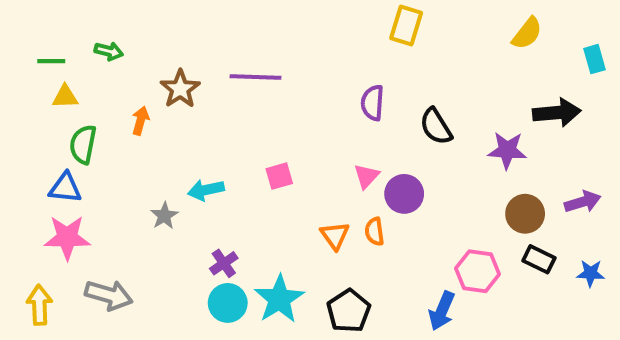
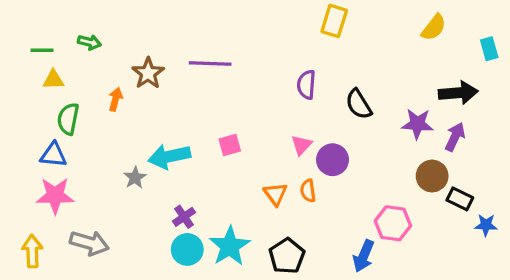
cyan arrow: (206, 190) -> (169, 156), size x1.4
purple arrow: (583, 202) -> (455, 137), moved, turned -48
black rectangle: (539, 259) -> (460, 199), moved

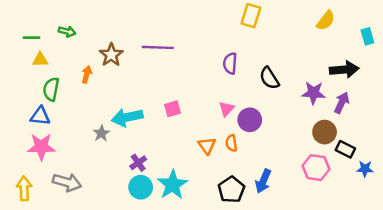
pink hexagon: (393, 223) -> (316, 168), moved
black pentagon: (287, 256) -> (231, 190), moved
blue arrow: (364, 256) -> (263, 181), moved

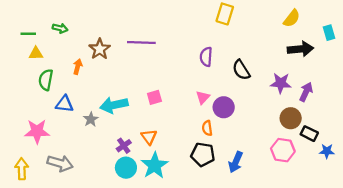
black arrow: (344, 70) -> (300, 49), moved
blue triangle: (40, 116) -> (64, 104), moved
orange triangle: (207, 146) -> (149, 137), moved
black pentagon: (231, 190) -> (203, 154), moved, turned -30

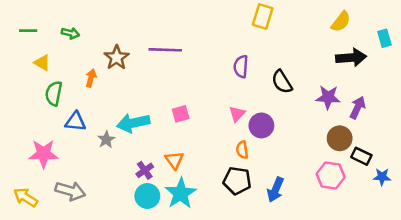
green line: (28, 34) -> (28, 31), moved
yellow triangle: (36, 53) -> (42, 63), turned 32
yellow arrow: (22, 169) -> (26, 197), turned -55

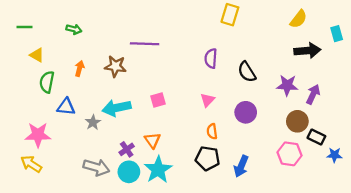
green arrow: (70, 33) -> (74, 29), moved
brown star: (117, 58) -> (115, 66), moved, turned -30
purple circle: (261, 125) -> (246, 112), moved
gray arrow: (70, 191) -> (96, 167), moved
yellow arrow: (26, 197) -> (31, 164), moved

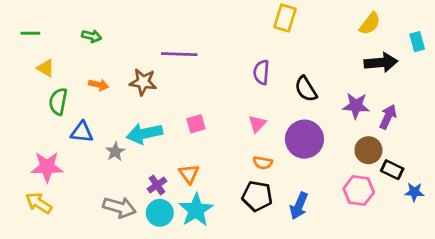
orange arrow: (79, 69) -> (99, 85), turned 88
purple circle: (246, 112) -> (304, 139), size x1.4
orange semicircle: (212, 131) -> (263, 163), turned -72

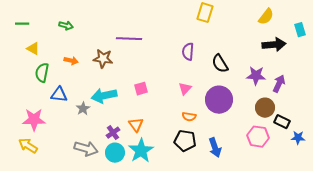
blue arrow: (299, 206) -> (215, 148), turned -42

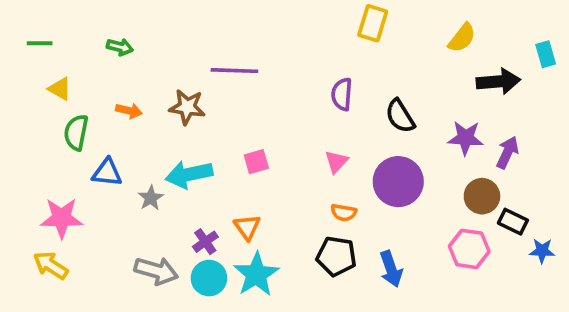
yellow semicircle: (266, 17) -> (462, 38), moved

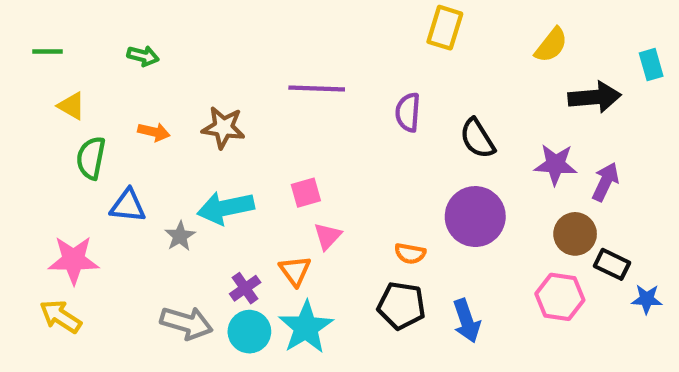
purple line: (234, 71) -> (317, 88), moved
pink triangle: (336, 162) -> (328, 236), moved

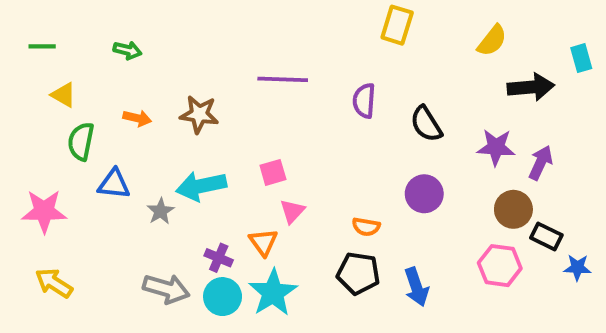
purple circle: (475, 217) -> (424, 194), size x0.7
pink star: (74, 260) -> (44, 211), moved
purple cross: (245, 288) -> (219, 258), turned -32

